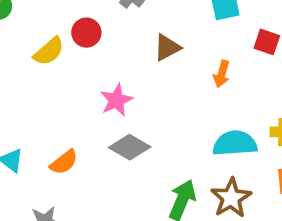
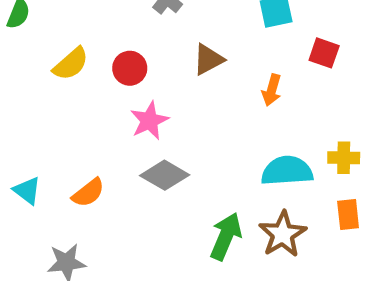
red circle: (86, 33) -> (130, 68), moved

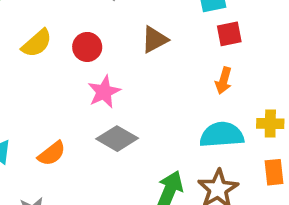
red square: (324, 53) -> (229, 34), moved, turned -30
orange arrow: (272, 90) -> (224, 81), moved

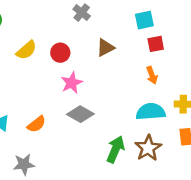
orange arrow: (224, 81) -> (152, 75), turned -36

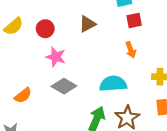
pink star: (72, 83) -> (56, 57), turned -30
cyan semicircle: (151, 112) -> (113, 84), moved

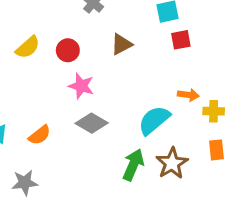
orange arrow: (131, 50) -> (188, 95), moved, turned -63
cyan semicircle: (113, 84) -> (154, 120), turned -36

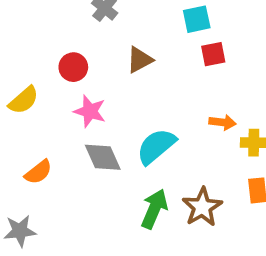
yellow semicircle: (28, 47) -> (24, 100), moved
cyan semicircle: (154, 120) -> (156, 146), moved
gray diamond: (92, 123) -> (103, 157), turned 36

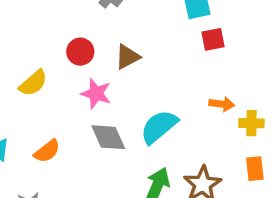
brown triangle: (140, 60) -> (127, 57), moved

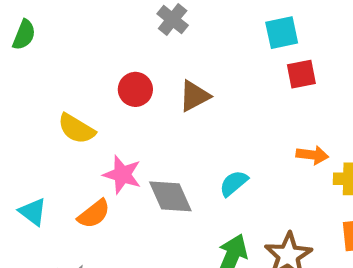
yellow semicircle: (33, 83) -> (76, 129), turned 72
pink star: (96, 94) -> (122, 175), moved
cyan semicircle: (159, 127) -> (234, 183), size x0.6

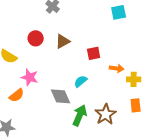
cyan square: (282, 33) -> (119, 12), moved
red square: (301, 74) -> (94, 53), moved
gray diamond: (170, 196) -> (61, 96), moved

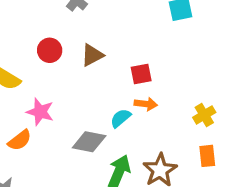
orange arrow: (117, 68) -> (146, 104), moved
yellow cross: (134, 79) -> (204, 115), turned -32
gray diamond: (61, 96) -> (89, 142), turned -55

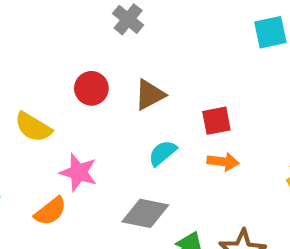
cyan semicircle: (121, 118) -> (163, 153), moved

